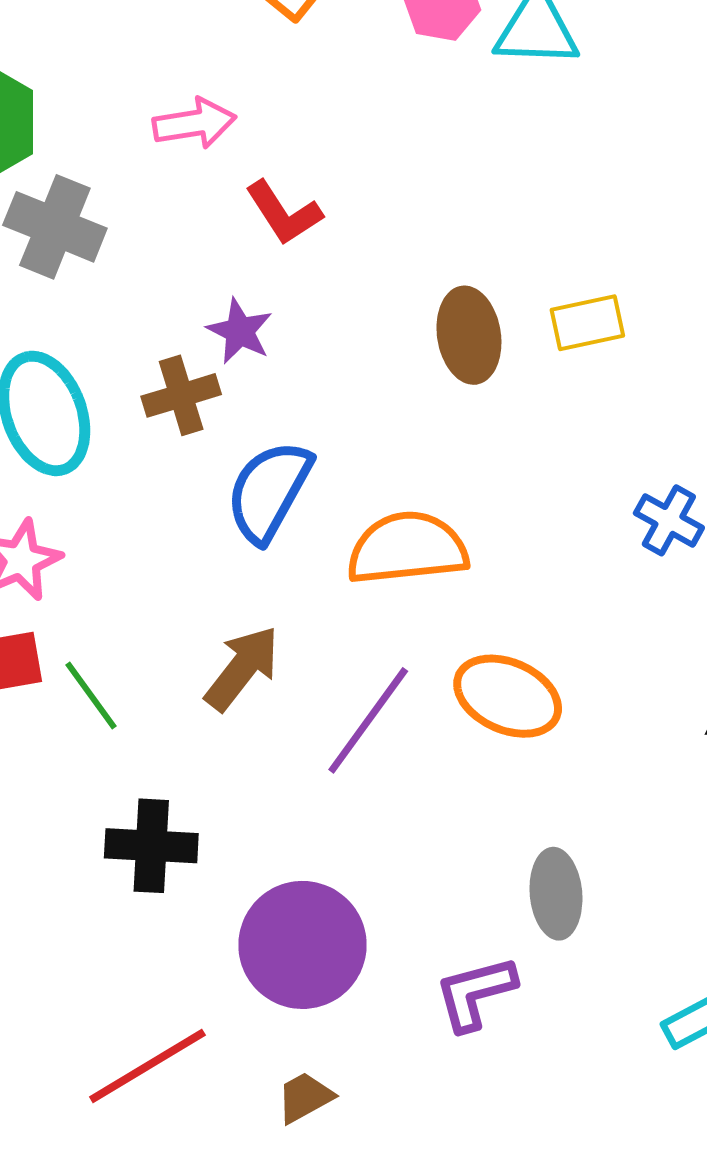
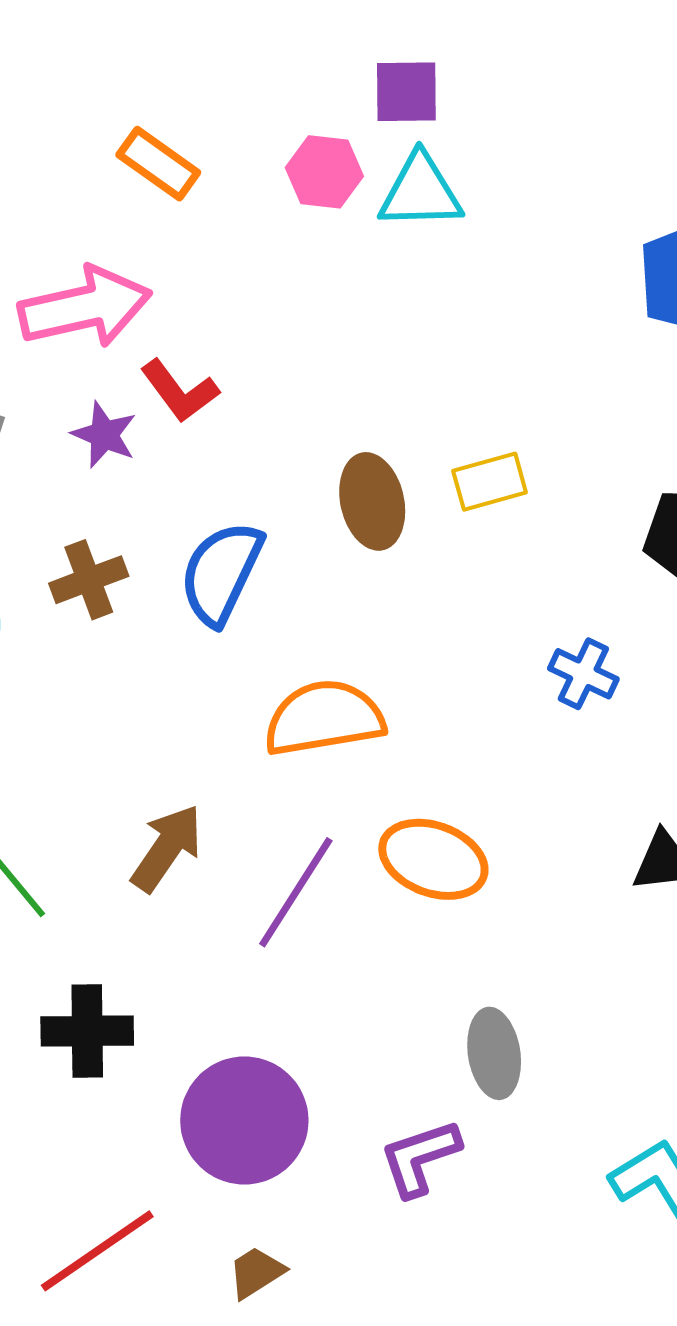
pink arrow: (194, 123) -> (85, 307), size x1.6
purple star: (240, 331) -> (104, 435), moved
blue semicircle: (269, 491) -> (221, 573), moved

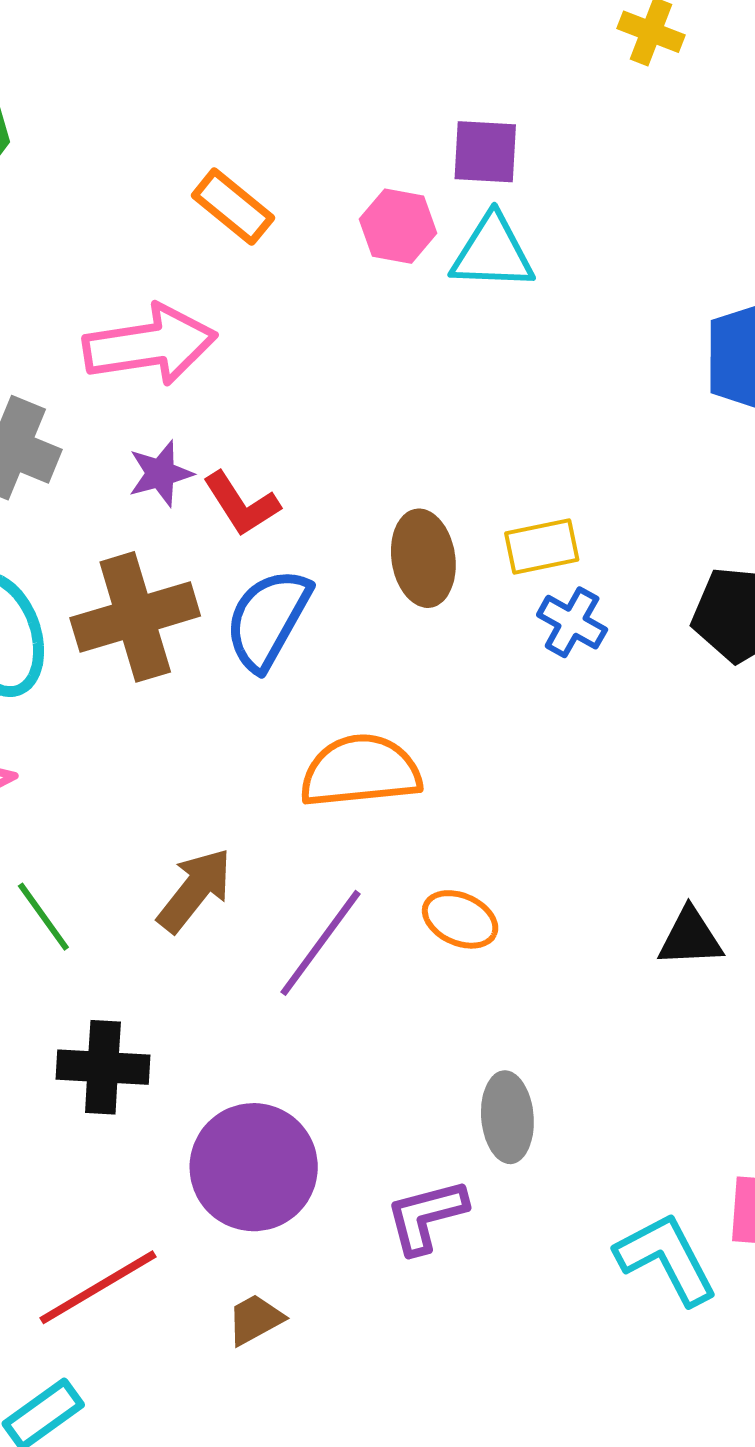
red L-shape: (180, 391) -> (241, 504), moved
purple star: (104, 435) -> (161, 473), turned 30
brown cross: (89, 580) -> (135, 617), size x1.6
blue cross: (583, 674) -> (572, 622), moved
orange ellipse: (433, 859) -> (460, 919), size x0.7

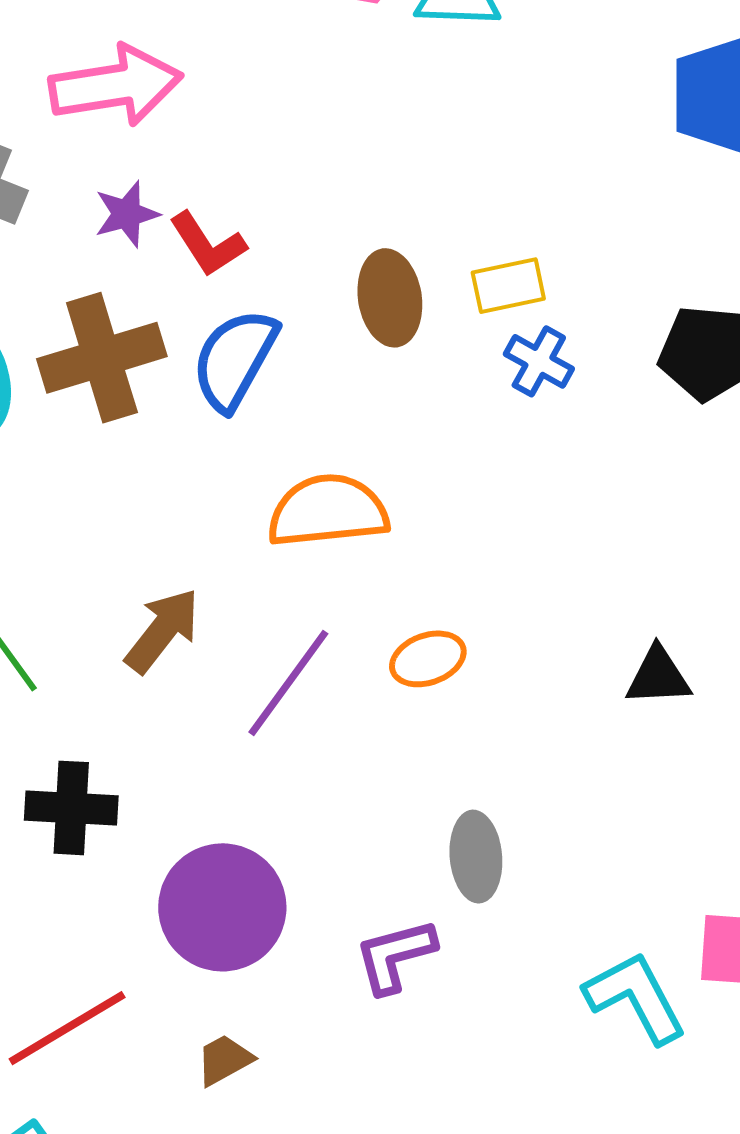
orange ellipse: (460, 919) -> (428, 659), turned -44

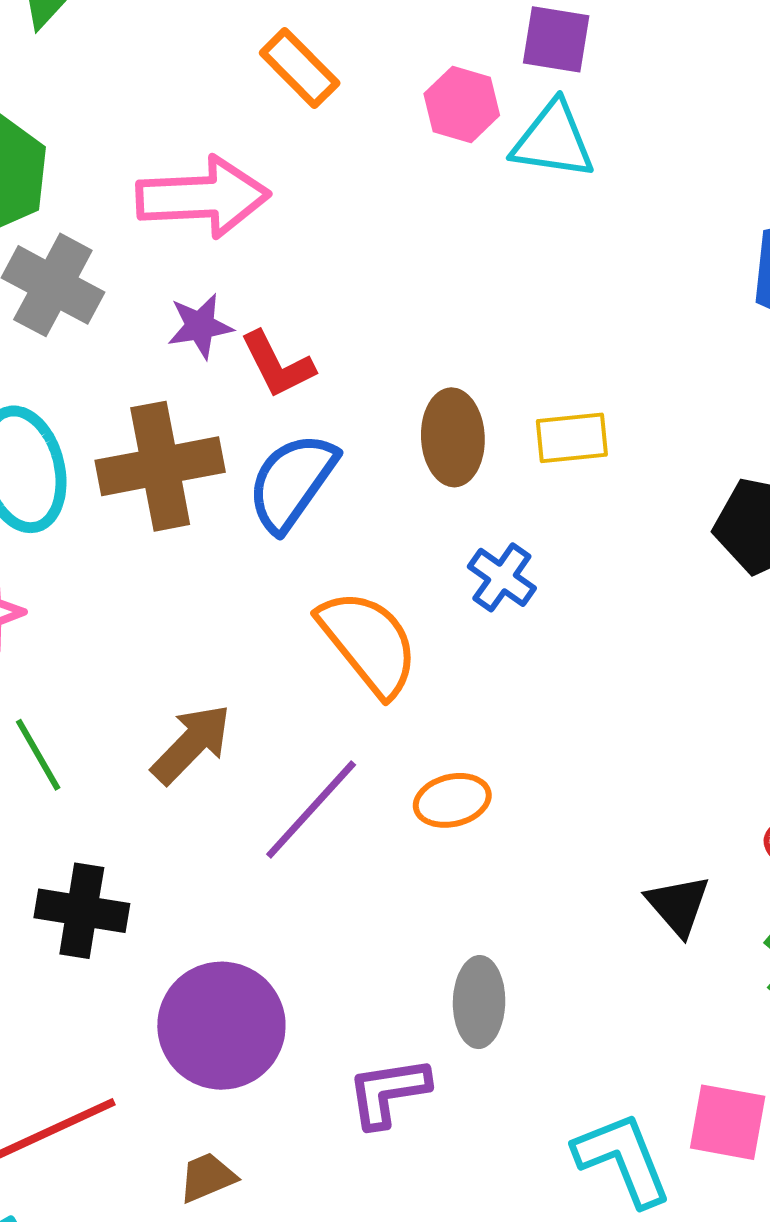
blue cross: (539, 361) -> (502, 577), moved
orange semicircle: (328, 511) -> (369, 643), turned 51
black triangle: (658, 676) -> (678, 905), moved, turned 46

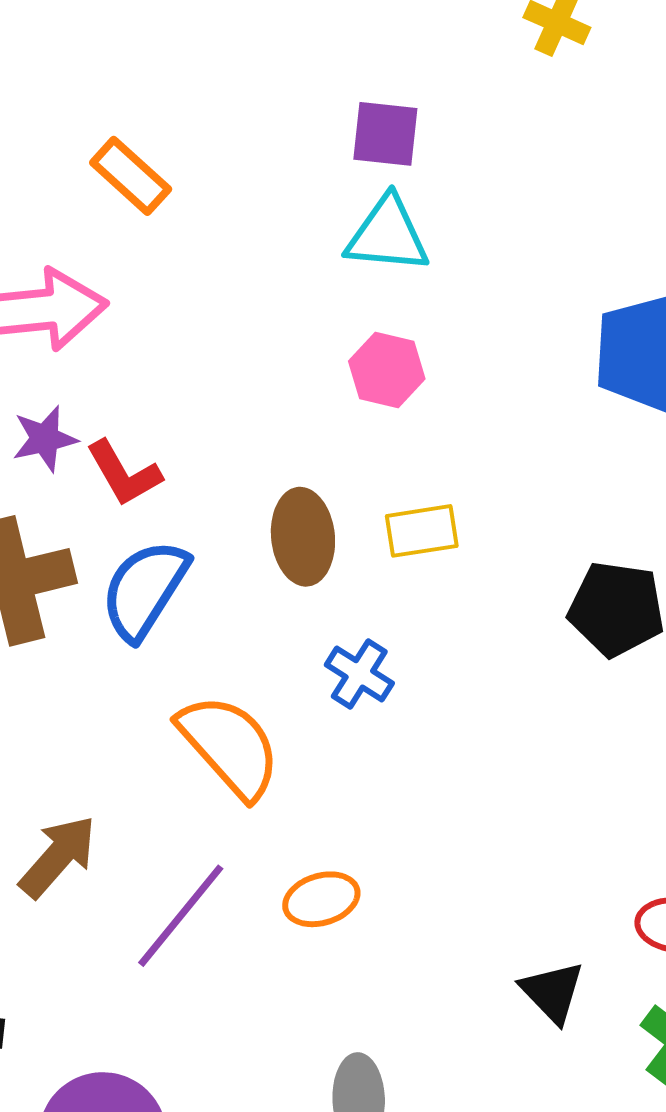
pink hexagon: (462, 104) -> (387, 370), moved

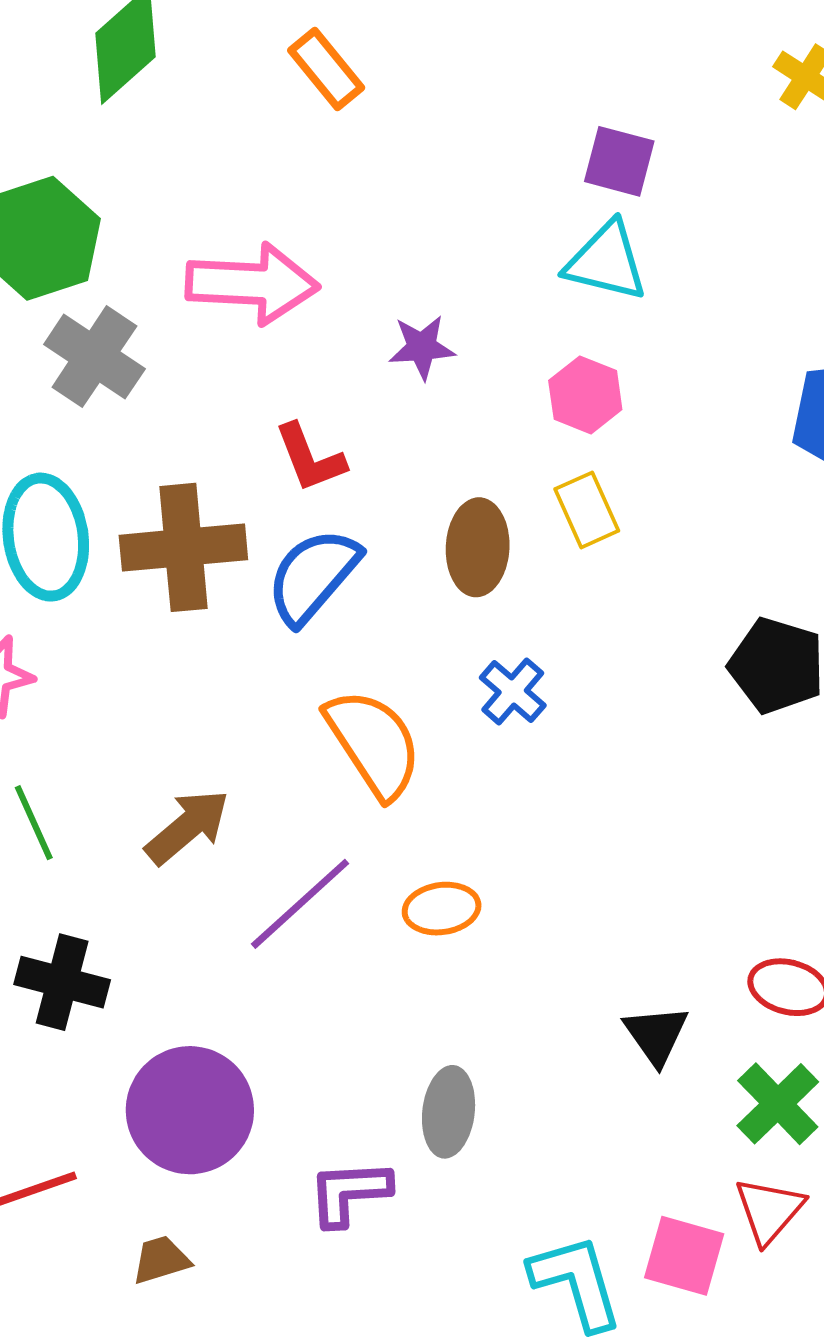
orange rectangle: (131, 176) -> (326, 69), moved
purple star: (45, 439) -> (422, 347), moved
yellow rectangle: (422, 531) -> (587, 510), moved, turned 66

